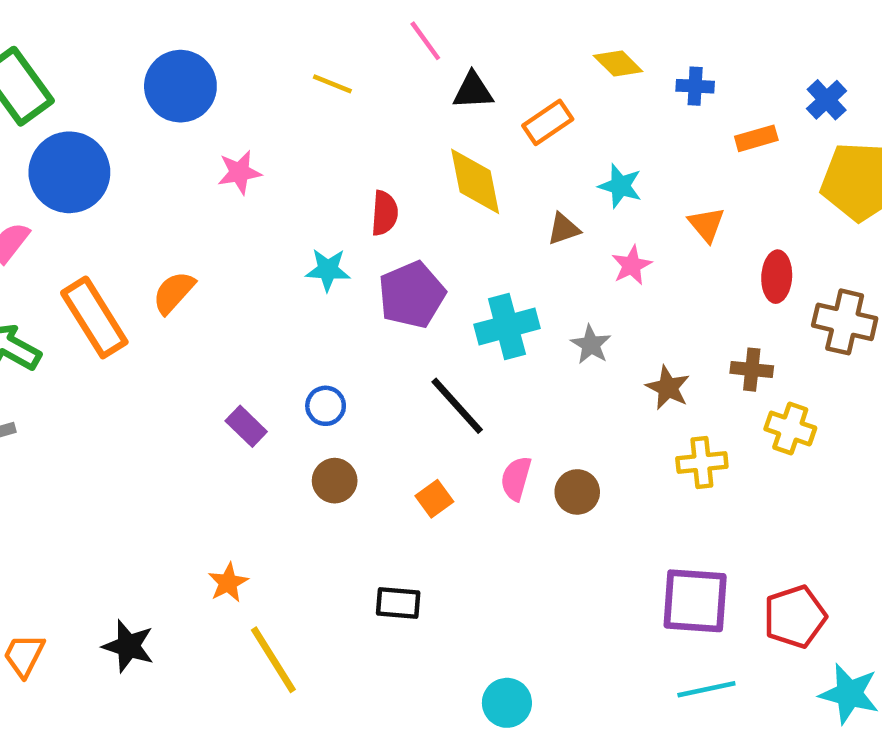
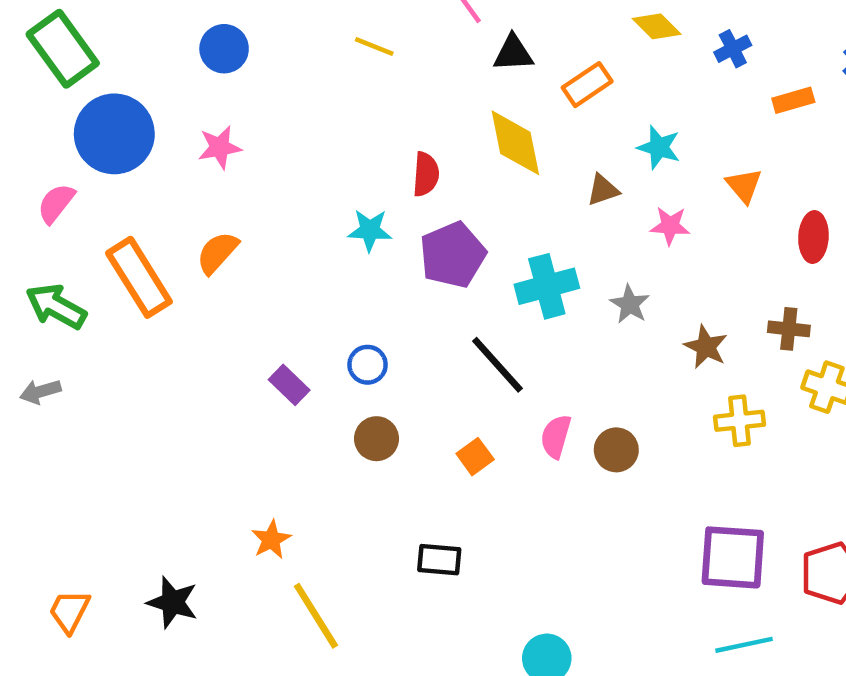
blue circle: (180, 86) -> (224, 49), size x0.7
blue cross: (695, 86) -> (733, 49), turned -30
pink star: (239, 172) -> (220, 147), moved
pink star: (632, 265) -> (670, 226), turned 30

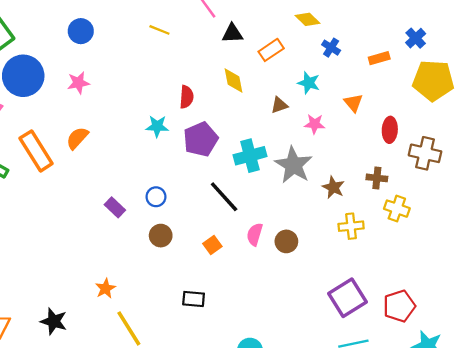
blue cross: (733, 49) -> (331, 48), moved, turned -30
yellow diamond: (515, 143) -> (234, 80), size x0.7
gray star: (630, 304) -> (293, 165), size x1.8
purple square: (733, 557) -> (347, 298), turned -36

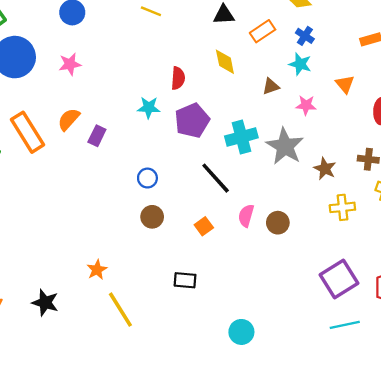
blue cross: (331, 48) -> (305, 36), moved
purple rectangle: (115, 207) -> (97, 136), moved, turned 72

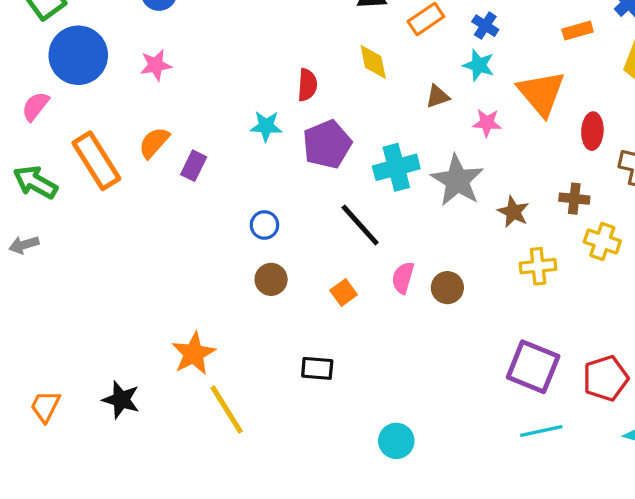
orange triangle: (345, 84) -> (541, 93), size x1.8
orange star: (97, 270) -> (194, 354), size x1.5
purple square: (339, 279) -> (533, 367), turned -36

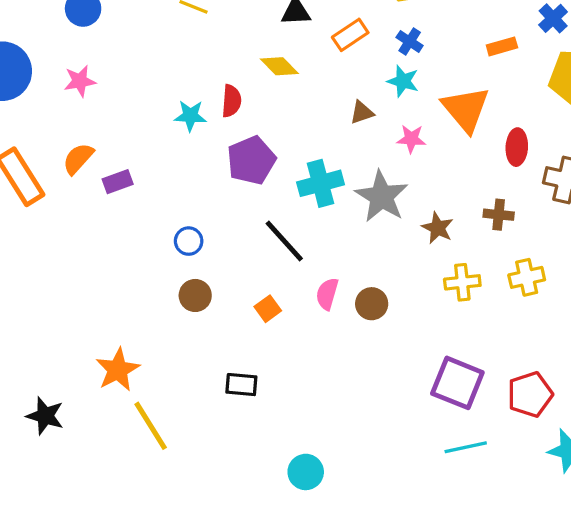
yellow diamond: (373, 62) -> (279, 66), moved, turned -33
cyan star: (266, 126) -> (190, 116), moved
purple rectangle: (194, 166) -> (118, 182), turned 44
yellow cross: (602, 241) -> (527, 277), moved, turned -32
cyan circle: (396, 441) -> (306, 472), moved

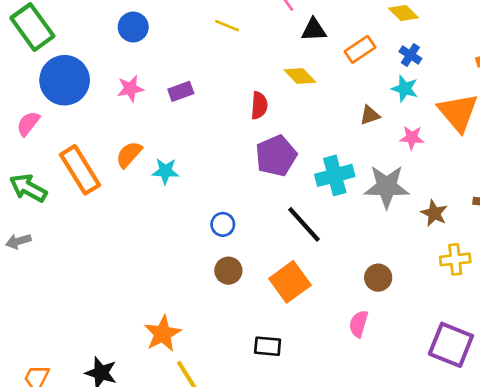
cyan star: (190, 116) -> (165, 171), moved
purple rectangle: (118, 182) -> (181, 91), moved
gray star: (382, 197) -> (387, 187), turned -30
pink semicircle: (327, 294) -> (359, 324), moved
orange square: (268, 309) -> (290, 282), size x1.8

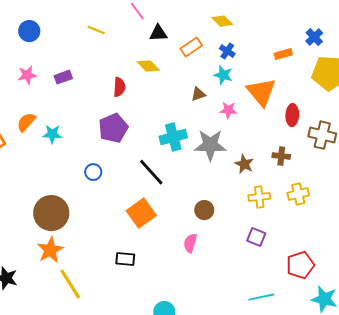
purple pentagon: (276, 156) -> (113, 128), moved
brown circle: (228, 271) -> (51, 213), moved, size x1.8
purple square: (451, 345) -> (256, 237), moved, size x0.6

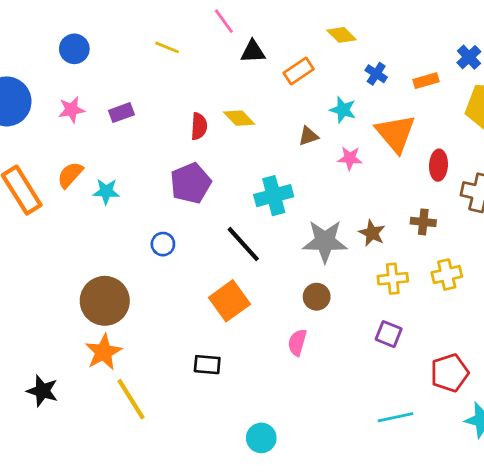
blue cross: (227, 51) -> (376, 74), moved
yellow diamond: (148, 66) -> (239, 118), moved
gray star: (210, 145) -> (325, 241), moved

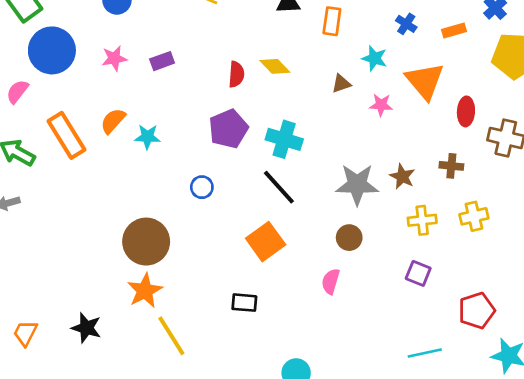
orange rectangle: (299, 71) -> (332, 21), turned -48
cyan cross: (274, 196) -> (284, 139), moved, turned 32

